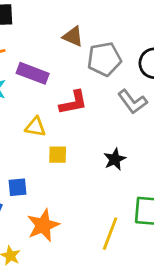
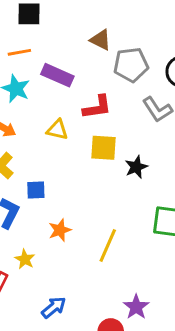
yellow square: (58, 155) -> (103, 148), moved, size x1.4
orange star: (43, 225) -> (60, 230), size x0.7
yellow line: (110, 234) -> (108, 246), moved

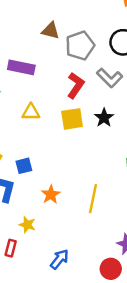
red L-shape: (97, 107) -> (76, 85), moved, turned -35
black star: (136, 167) -> (104, 118), moved

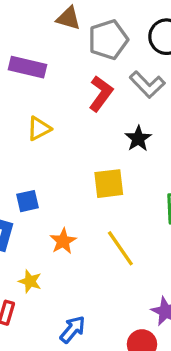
yellow triangle: (31, 112) -> (39, 129), turned -30
yellow square: (72, 119) -> (109, 184), moved
yellow line: (93, 199) -> (120, 248), turned -48

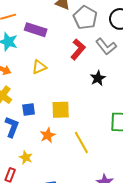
gray pentagon: (108, 40) -> (85, 18), turned -30
yellow square: (109, 184) -> (61, 110), moved

